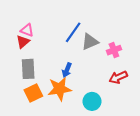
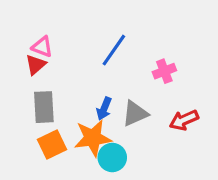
gray triangle: (90, 42) -> (135, 114), moved
pink cross: (114, 50) -> (164, 71), moved
cyan circle: (92, 101) -> (112, 158), moved

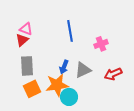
blue line: (114, 50) -> (70, 31), turned -45

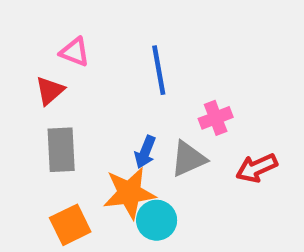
pink triangle: (26, 29) -> (75, 52), moved
pink cross: (101, 44) -> (216, 118), moved
orange square: (32, 89) -> (70, 225), moved

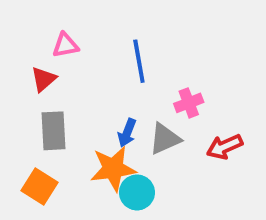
pink triangle: (75, 52) -> (65, 45), turned -32
orange square: (70, 225) -> (39, 187), moved, turned -32

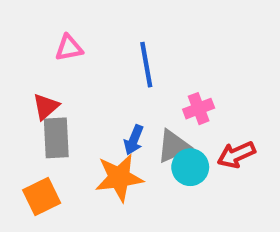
red triangle: (43, 79) -> (46, 106), moved
orange square: (39, 187) -> (42, 196), turned 32
cyan circle: (137, 192) -> (190, 167), moved

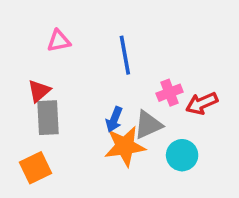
red arrow: (236, 155) -> (202, 103), moved
cyan circle: (190, 167) -> (182, 155), moved
orange star: (119, 178) -> (125, 146), moved

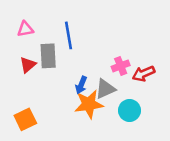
pink triangle: (59, 41) -> (25, 29), moved
blue line: (125, 55) -> (68, 35), moved
gray rectangle: (48, 118) -> (48, 56), moved

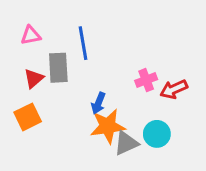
gray triangle: (105, 89) -> (126, 143), moved
orange square: (25, 119) -> (28, 117), moved

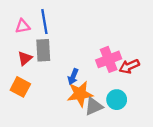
blue line: (83, 43) -> (44, 22), moved
pink cross: (146, 80) -> (109, 59), size x1.5
orange square: (28, 117) -> (20, 87), turned -36

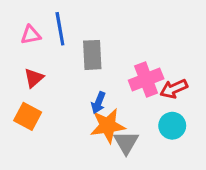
gray rectangle: (43, 50) -> (92, 55), moved
cyan circle: (117, 100) -> (172, 126), moved
gray triangle: (94, 106) -> (126, 143), turned -36

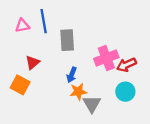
red triangle: (34, 78) -> (32, 63), moved
orange star: (108, 126) -> (78, 92), size x0.7

